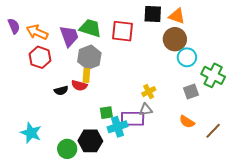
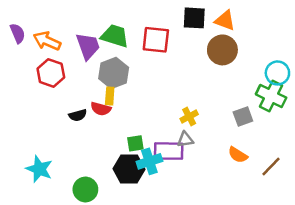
cyan circle: (187, 57) -> (277, 73), moved
black hexagon: (90, 141) -> (129, 169), moved

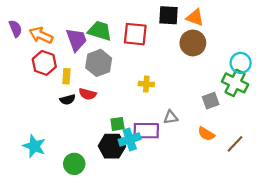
yellow rectangle: (110, 96) -> (66, 76), moved
yellow cross: (189, 117) -> (146, 84), moved, turned 32
gray triangle: (185, 140) -> (171, 117), moved

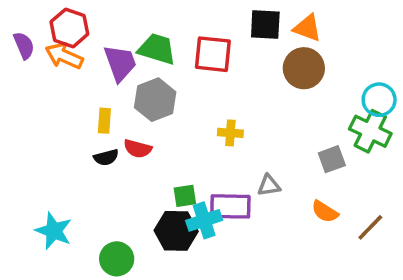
red hexagon: (44, 63) -> (69, 28), moved

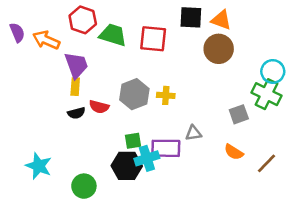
red hexagon: (69, 28) -> (83, 20), moved
purple trapezoid: (120, 63) -> (76, 65), moved
gray hexagon: (155, 100) -> (134, 94), moved

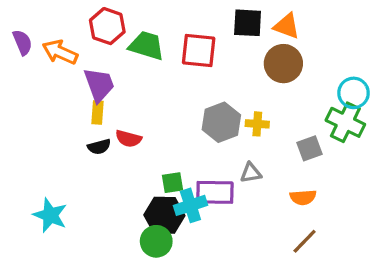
gray hexagon: (134, 94) -> (221, 122), moved
yellow cross: (166, 95) -> (257, 124), moved
orange semicircle: (234, 152) -> (303, 197), turned -36
brown line: (266, 163) -> (305, 241), moved
green circle: (84, 186) -> (156, 241), moved

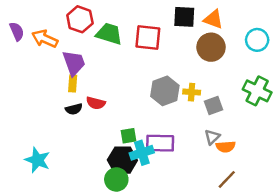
cyan circle: (354, 93) -> (257, 40), moved
gray square: (309, 148) -> (213, 105), moved
gray triangle: (251, 173) -> (212, 137), moved, turned -35

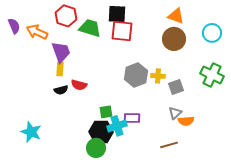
black square: (184, 17) -> (117, 14), moved
purple rectangle: (160, 143) -> (132, 118), size x0.7
brown line: (227, 179) -> (169, 145), moved, turned 30

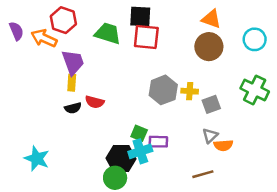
red hexagon: (66, 16) -> (63, 20), moved
green square: (106, 112) -> (139, 133), moved, turned 32

